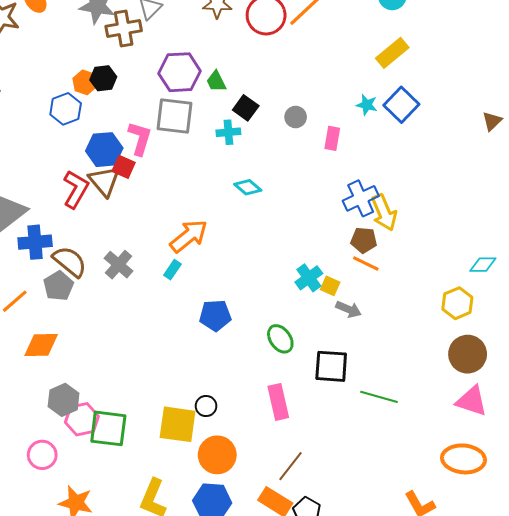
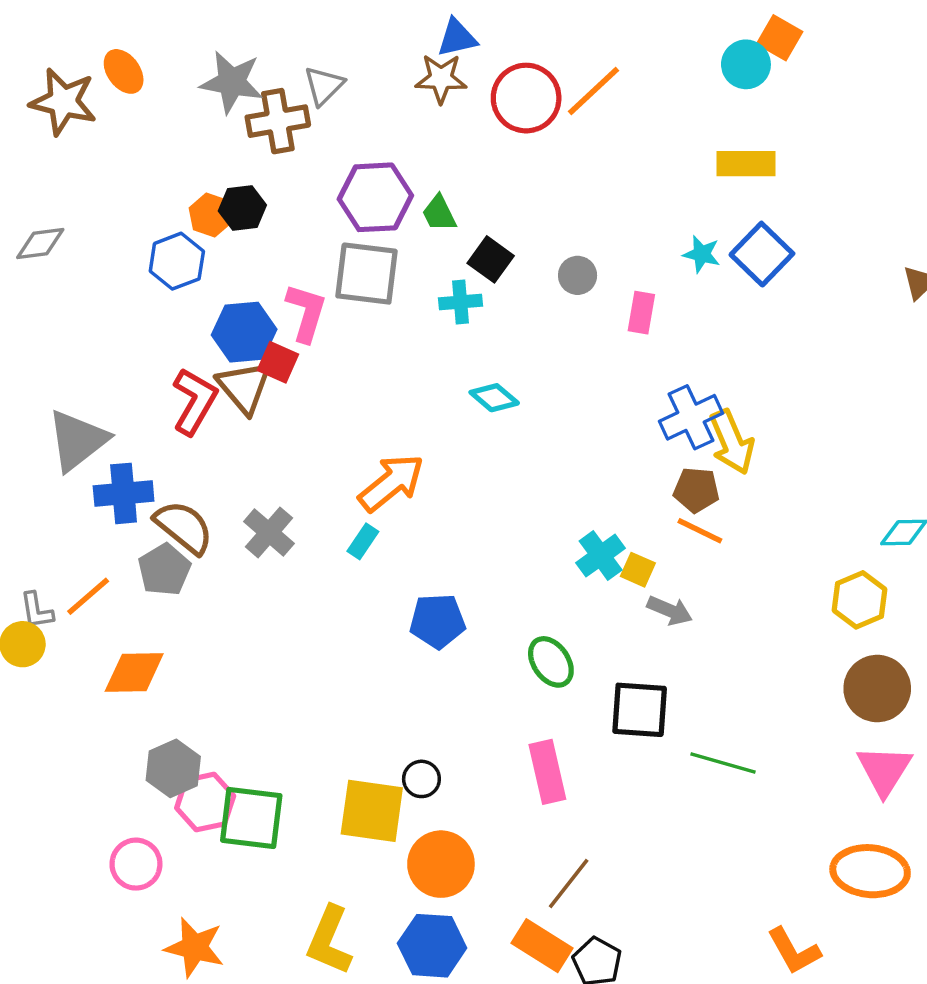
yellow rectangle: (392, 53) -> (746, 164), turned 40
pink triangle: (472, 401) -> (884, 770), turned 44

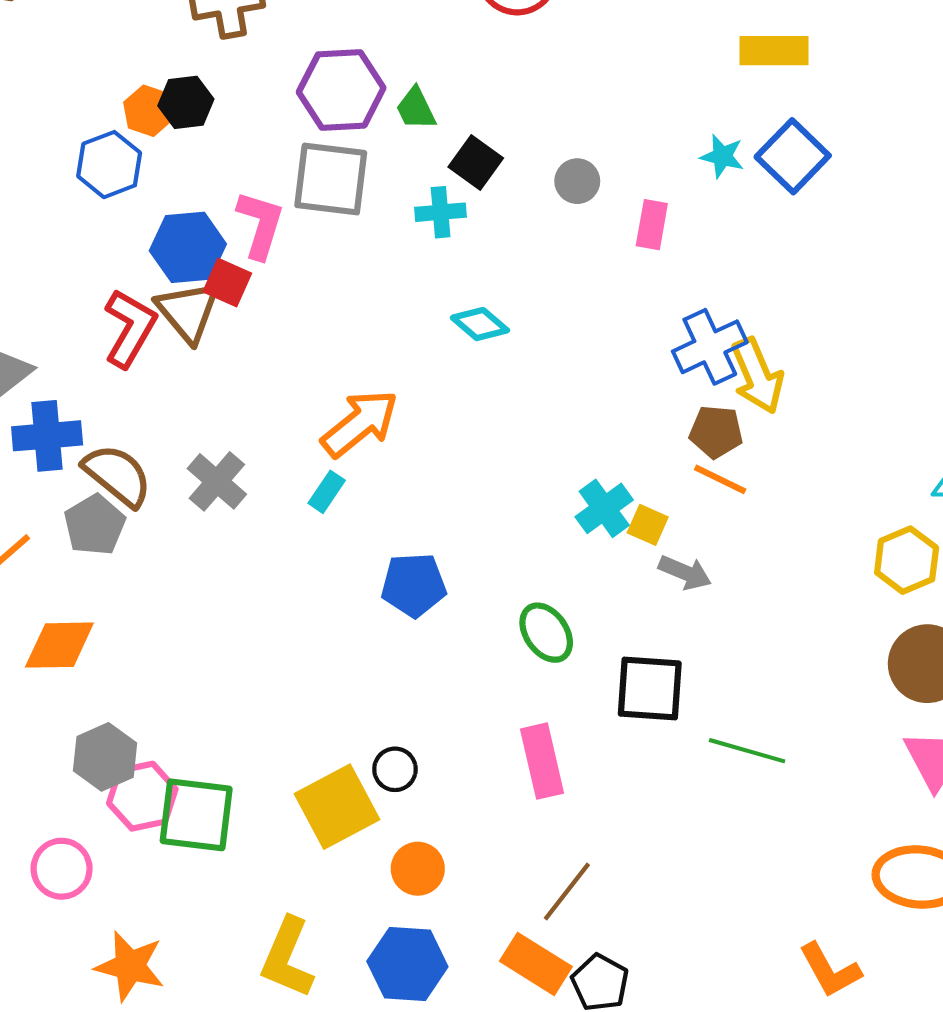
yellow square: (372, 811) -> (337, 807), turned -36
orange circle: (441, 864) -> (418, 869), size x0.7

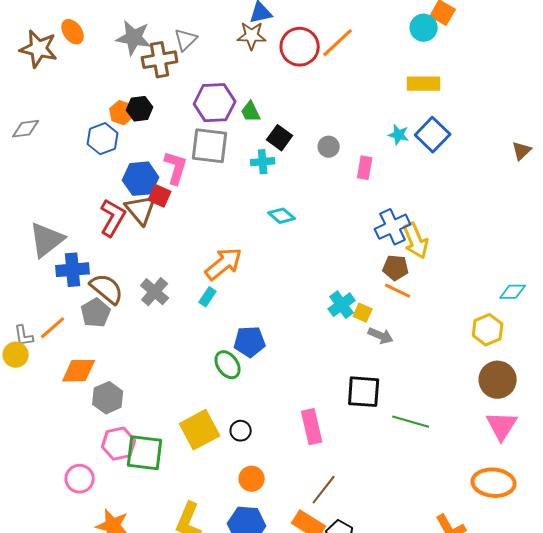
green ellipse: (546, 633) -> (228, 365), moved
gray hexagon: (105, 757) -> (108, 398), moved
yellow square: (337, 807) -> (200, 430), moved

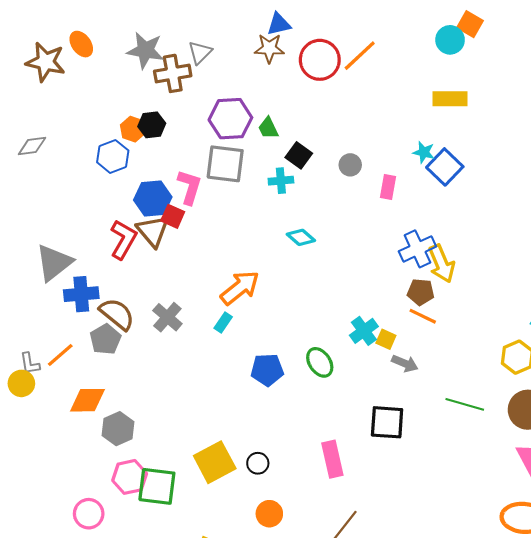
blue square: (433, 135) -> (445, 167), moved
green ellipse: (228, 365) -> (320, 362), moved
green line: (411, 422) -> (465, 404), moved

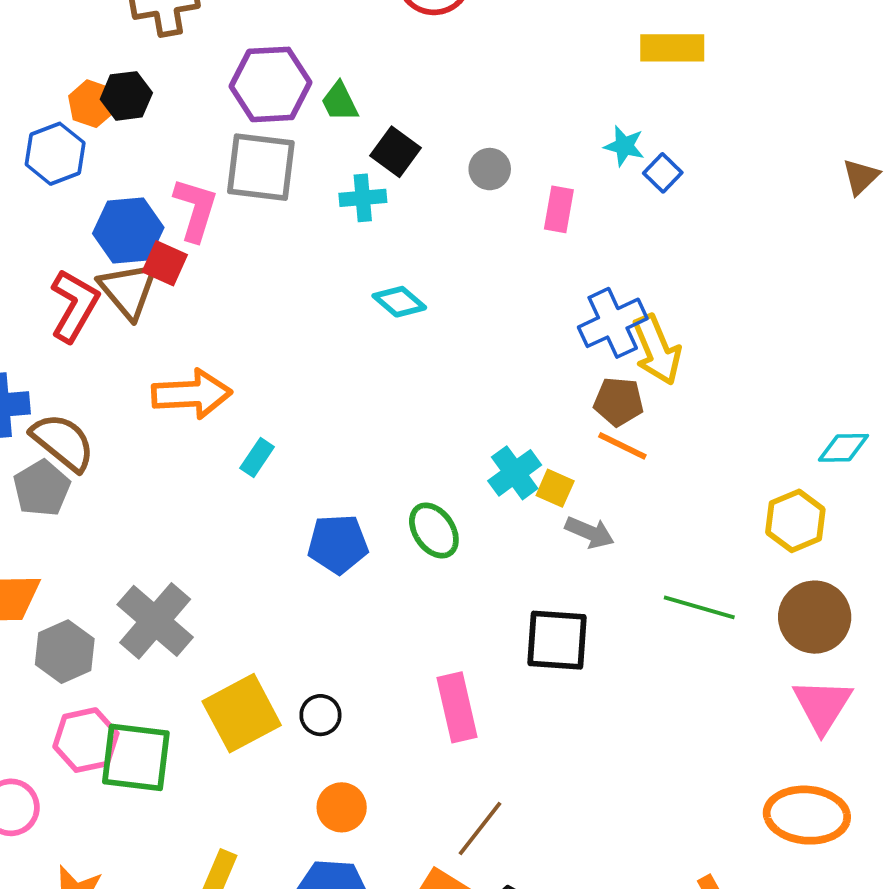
blue square: (445, 167) -> (663, 173), size x0.6
orange arrow: (240, 288) -> (192, 394), moved, turned 36
gray cross: (167, 317) -> (155, 621), moved, size x1.4

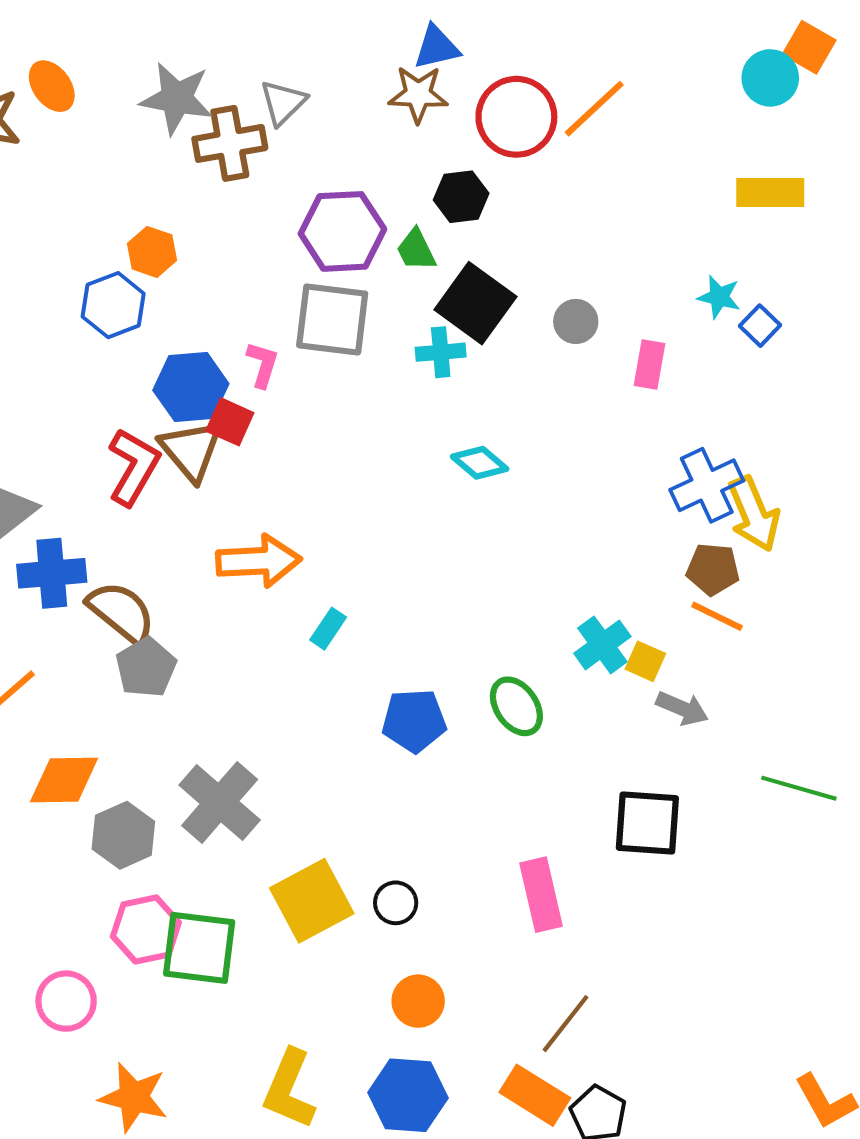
black hexagon: (126, 96) -> (461, 197), moved
black square: (395, 152) -> (475, 303), size x1.5
pink L-shape: (196, 209) -> (263, 364), size x0.7
gray pentagon: (42, 488) -> (146, 667), moved

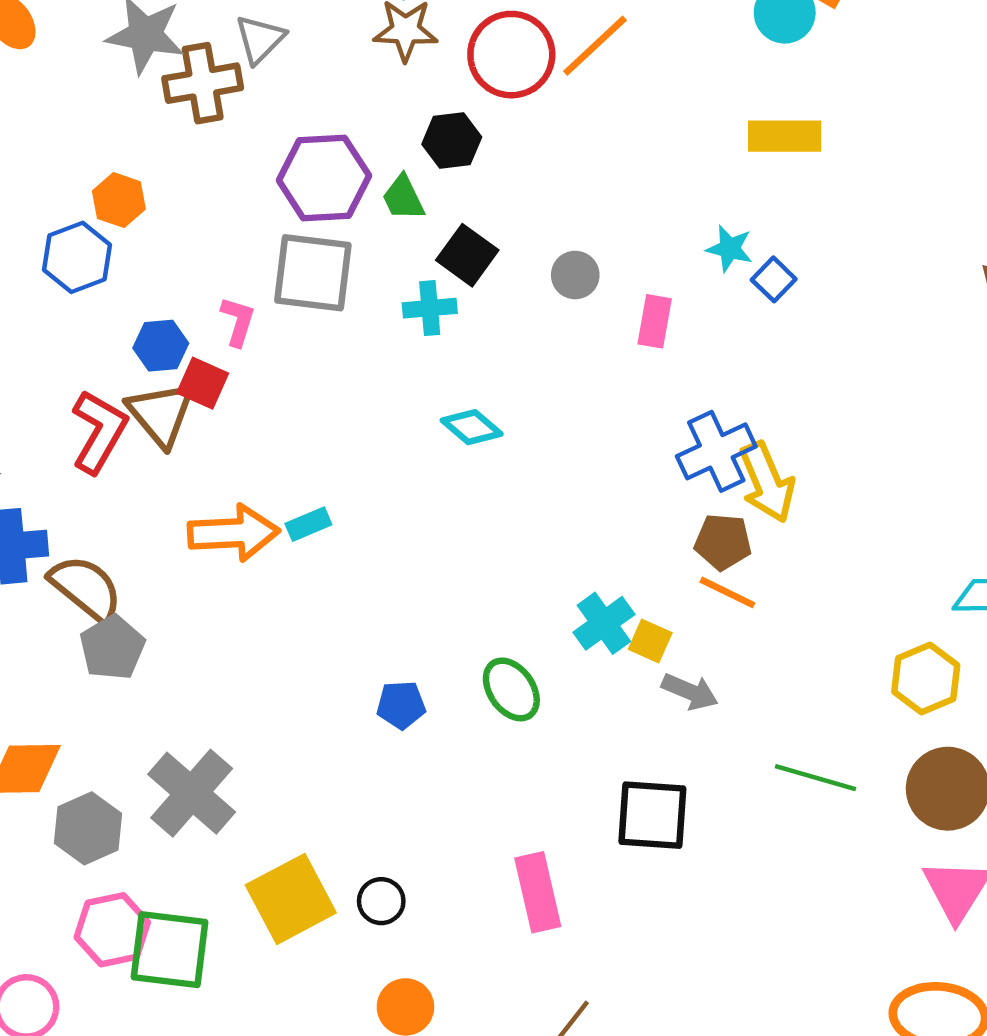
black square: (475, 303) -> (467, 255), size x0.7
blue hexagon: (191, 387) -> (161, 346), size x0.7
cyan rectangle: (328, 629) -> (308, 524), moved, turned 33
blue pentagon: (414, 721) -> (401, 705), size x0.7

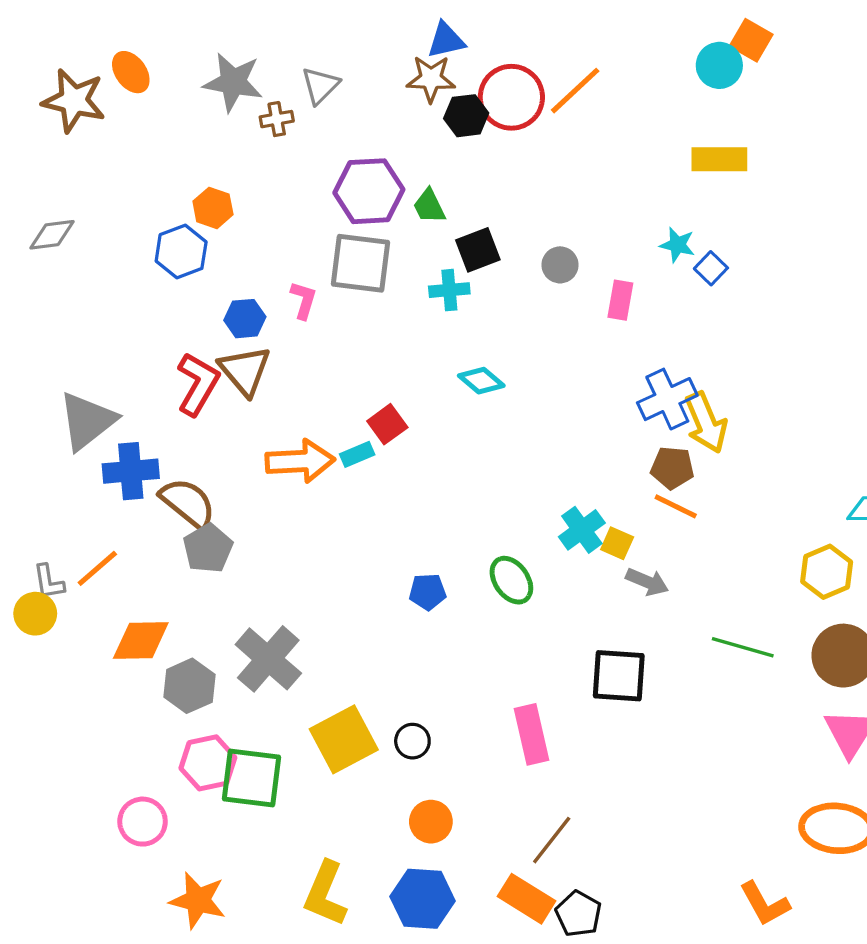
brown cross: (203, 83) -> (277, 119), size x0.6
black hexagon: (452, 141) -> (466, 116), moved
black square: (467, 255) -> (478, 250), turned 33
red square: (203, 383) -> (387, 424), moved, turned 30

